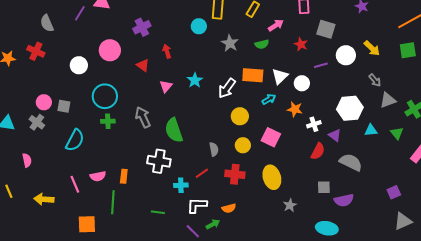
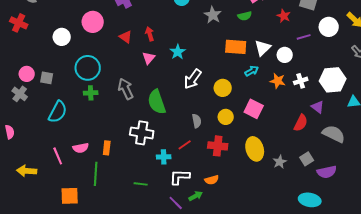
red arrow: (167, 51) -> (150, 34), moved
white arrow: (227, 88) -> (193, 79), moved
white cross: (314, 124) -> (301, 81), moved
gray square: (324, 187) -> (307, 159), turned -32
gray star: (290, 205) -> (280, 162), moved

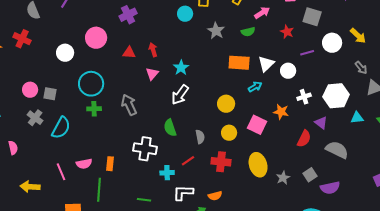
red triangle: (126, 37) -> (129, 53), turned -32
white arrow: (193, 79) -> (180, 95), moved
orange star: (278, 81) -> (281, 112), moved
gray cross: (20, 94) -> (35, 118), moved
green semicircle: (157, 102) -> (170, 128), moved, size x0.7

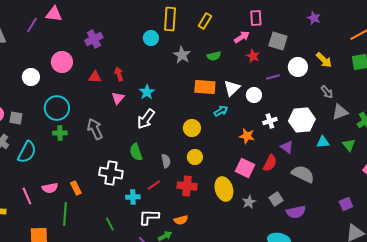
pink arrow: (262, 13) -> (242, 37), moved
pink square: (257, 125) -> (245, 168), moved
orange rectangle: (110, 164) -> (76, 188), turned -32
green line: (144, 200) -> (110, 224), turned 56

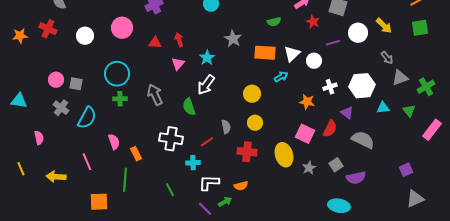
gray star: (182, 55) -> (233, 39), moved
white circle: (31, 77) -> (85, 36), moved
green semicircle: (136, 152) -> (189, 107), moved
red line: (154, 185) -> (207, 142), moved
pink semicircle: (50, 188) -> (114, 142), moved, turned -98

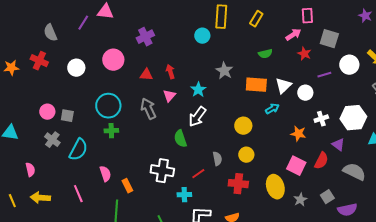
gray arrow: (155, 95) -> (148, 109), moved
yellow arrow: (56, 177) -> (40, 198), moved

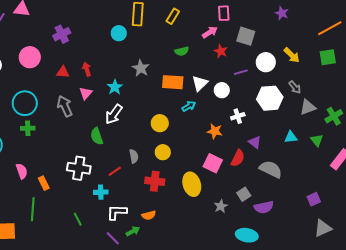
white hexagon: (353, 118) -> (270, 98), moved
gray star: (300, 200) -> (221, 206), moved

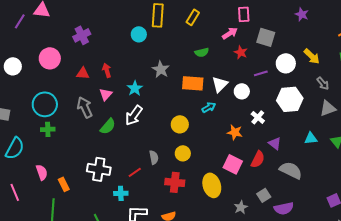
gray arrow: (295, 87) -> (323, 83), moved
white cross: (238, 116) -> (258, 117), turned -32
green semicircle: (97, 136) -> (108, 126), moved, turned -120

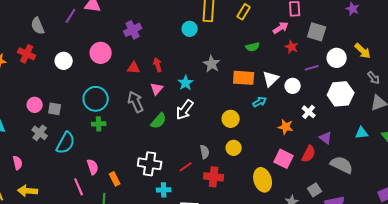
red cross: (175, 182) -> (214, 177), moved
pink line: (15, 192) -> (79, 187), moved
cyan cross: (121, 193) -> (164, 190), moved

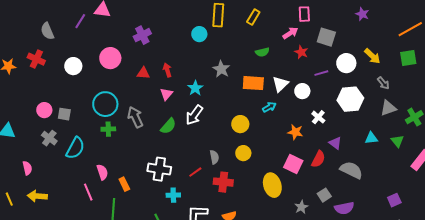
gray arrow: (136, 102) -> (135, 117), moved

